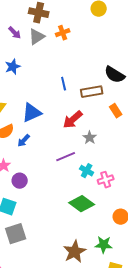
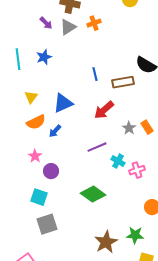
orange rectangle: (116, 111) -> (147, 127), moved
gray star: (90, 138) -> (129, 128), moved
green diamond: (82, 204) -> (93, 194), moved

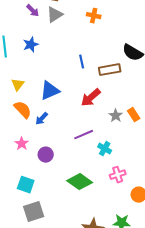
orange cross: (94, 23) -> (94, 16), moved, turned 32
orange semicircle: (36, 122) -> (23, 110), turned -108
pink cross: (137, 170) -> (118, 175), moved
purple circle: (51, 171) -> (46, 155), moved

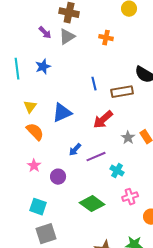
blue arrow: (42, 119) -> (75, 150), moved

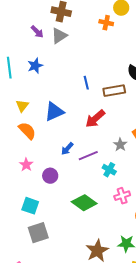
orange cross: (106, 38) -> (106, 23), moved
gray star: (128, 138) -> (120, 145), moved

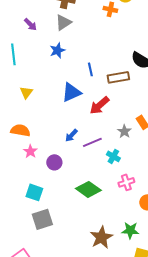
purple arrow: (37, 32) -> (30, 24), moved
blue star: (35, 66) -> (57, 50), moved
blue triangle: (54, 112) -> (71, 92), moved
orange semicircle: (27, 131) -> (20, 130), moved, turned -36

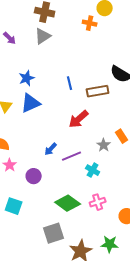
blue star: (57, 50) -> (27, 78), moved
blue triangle: (71, 92) -> (31, 103), moved
pink cross: (126, 182) -> (98, 202), moved
gray square: (42, 219) -> (54, 233), moved

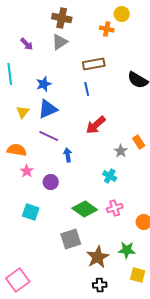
brown rectangle: (98, 91) -> (94, 64), moved
blue arrow: (51, 149) -> (68, 155), turned 128
purple line: (72, 156) -> (49, 136), moved, turned 48

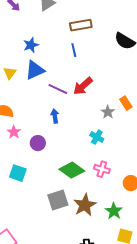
purple line: (49, 136) -> (58, 89), moved
pink cross: (115, 208) -> (102, 169), turned 35
green star: (127, 250) -> (114, 211), turned 30
brown star: (98, 257) -> (85, 205), moved

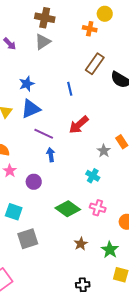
brown rectangle: (81, 25) -> (95, 64), moved, turned -45
purple line: (58, 89) -> (44, 134), moved
gray square: (58, 200) -> (28, 239), moved
brown star: (85, 205) -> (81, 244), size x0.6

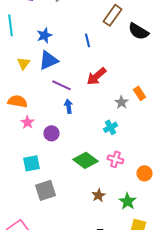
cyan cross: (93, 176) -> (110, 127), turned 32
cyan square: (14, 212) -> (31, 163), turned -30

